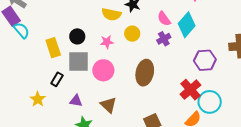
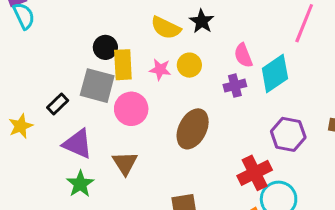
pink star: (107, 42) -> (160, 69), moved
yellow rectangle: (53, 48) -> (123, 65), moved
purple triangle: (76, 101) -> (78, 144), size x1.5

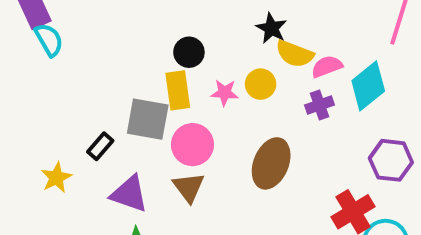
yellow semicircle: (166, 28) -> (295, 54), moved
black circle: (105, 47) -> (189, 52), moved
pink semicircle: (243, 55) -> (327, 66), turned 95
brown triangle: (125, 163) -> (189, 187), moved

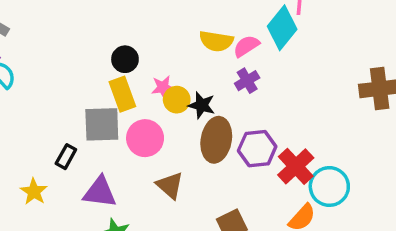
black star: (271, 28) -> (202, 105), moved
yellow circle: (261, 84) -> (177, 100), moved
cyan diamond: (368, 86) -> (282, 28), moved
purple hexagon: (391, 160) -> (257, 149), moved
brown triangle: (189, 187) -> (170, 185), moved

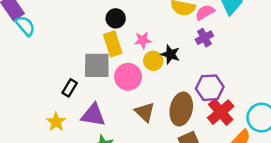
yellow circle: (177, 100) -> (153, 61), moved
brown ellipse: (216, 140) -> (181, 109), moved
red cross: (296, 166) -> (221, 112), moved
yellow star: (34, 192) -> (56, 122), moved

